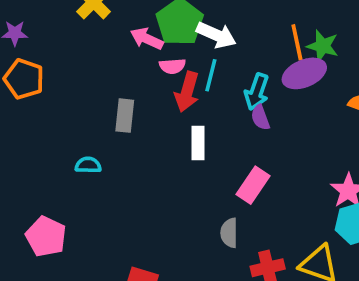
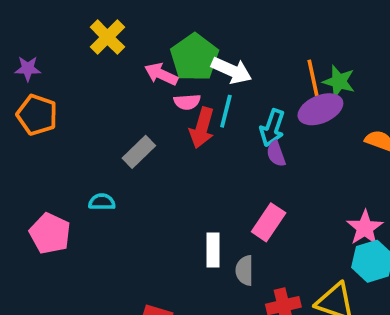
gray rectangle: (125, 116) -> (139, 152), turned 40
white rectangle: (198, 143) -> (213, 250), moved
pink pentagon: (46, 237) -> (50, 233), moved

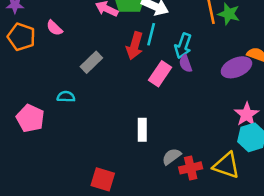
pink semicircle: (187, 102) -> (54, 28), moved, turned 48
purple ellipse: (320, 109) -> (236, 67), moved
pink rectangle: (269, 222) -> (160, 74), moved
gray semicircle: (244, 270) -> (172, 156), moved, turned 54

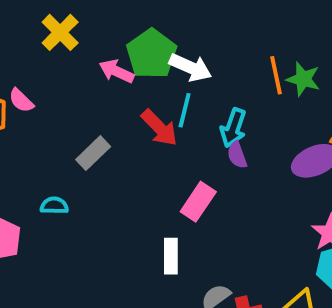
pink semicircle: (54, 28) -> (21, 101), moved
red arrow: (135, 46) -> (159, 128), turned -60
pink rectangle: (160, 74) -> (198, 202), moved

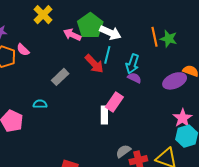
purple semicircle: (237, 155) -> (134, 78), turned 136
white rectangle: (171, 256) -> (104, 115), moved

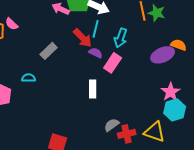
purple semicircle: (134, 78) -> (96, 53), moved
pink rectangle: (114, 102) -> (113, 63), moved

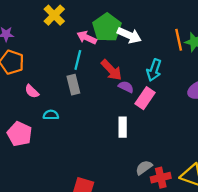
pink semicircle: (12, 24) -> (32, 91), moved
cyan line: (96, 29) -> (78, 60), moved
gray rectangle: (49, 51) -> (73, 85), turned -60

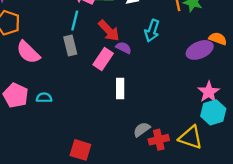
pink semicircle: (32, 91) -> (28, 52), size x1.6
pink rectangle: (145, 98) -> (103, 59), moved
cyan semicircle: (51, 115) -> (44, 98), moved

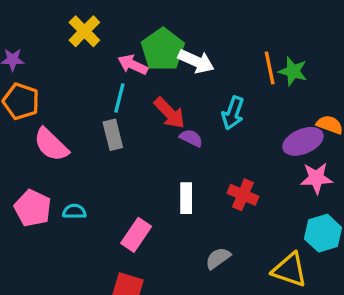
pink rectangle: (103, 59) -> (136, 235), moved
pink star: (209, 92) -> (316, 178), moved, turned 30
red cross: (159, 140) -> (243, 195), moved, turned 36

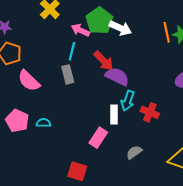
cyan arrow: (233, 113) -> (128, 101), moved
purple semicircle: (191, 138) -> (117, 77), size x1.6
pink rectangle: (136, 235) -> (98, 138), moved

